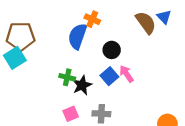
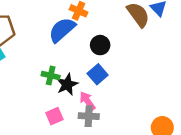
blue semicircle: (77, 36) -> (62, 30), turned 30
pink arrow: (126, 74) -> (87, 101), moved

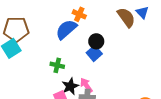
blue square: (98, 74) -> (94, 53), moved
black star: (67, 84) -> (70, 86), moved

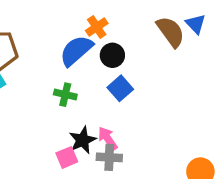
orange cross: (79, 14) -> (97, 27), turned 32
black circle: (96, 41) -> (112, 55), moved
green cross: (57, 65) -> (65, 95), moved

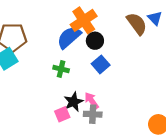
orange cross: (97, 27) -> (84, 20), size x1.6

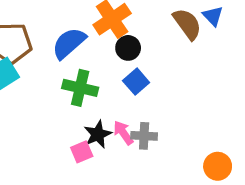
blue semicircle: (69, 37) -> (69, 43), moved
green cross: (61, 69) -> (80, 88), size x1.5
gray cross: (93, 114) -> (144, 136), moved

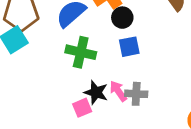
blue square: (136, 82) -> (129, 47), turned 30
black star: (98, 134) -> (96, 92), turned -30

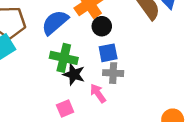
black star: (96, 92) -> (74, 74), moved
gray cross: (136, 94) -> (113, 73), moved

